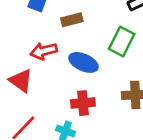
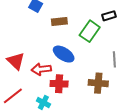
green rectangle: (122, 42) -> (90, 31), moved
red arrow: (44, 51) -> (41, 69), moved

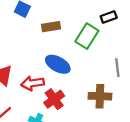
red cross: (59, 84) -> (54, 99), turned -36

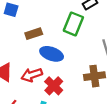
brown rectangle: (51, 27) -> (34, 34), moved

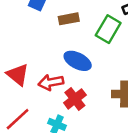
brown rectangle: (34, 34) -> (69, 19), moved

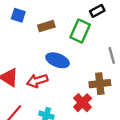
red cross: (75, 99) -> (83, 103), moved

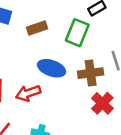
brown cross: (100, 84) -> (91, 73), moved
red cross: (83, 103) -> (102, 103), moved

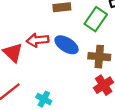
red arrow: (28, 93) -> (38, 40), moved

